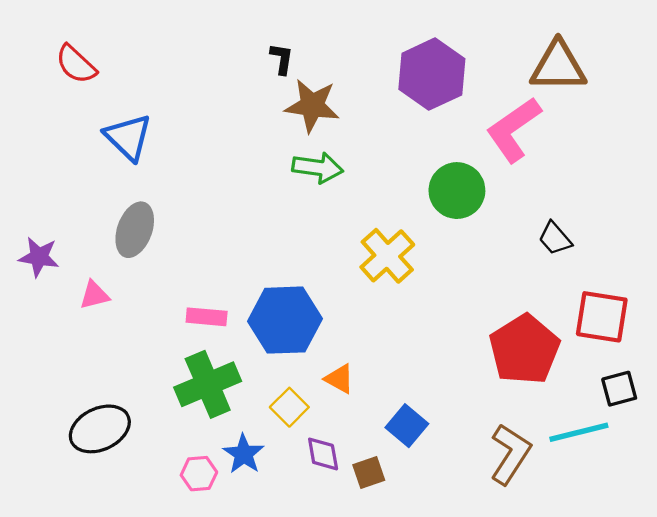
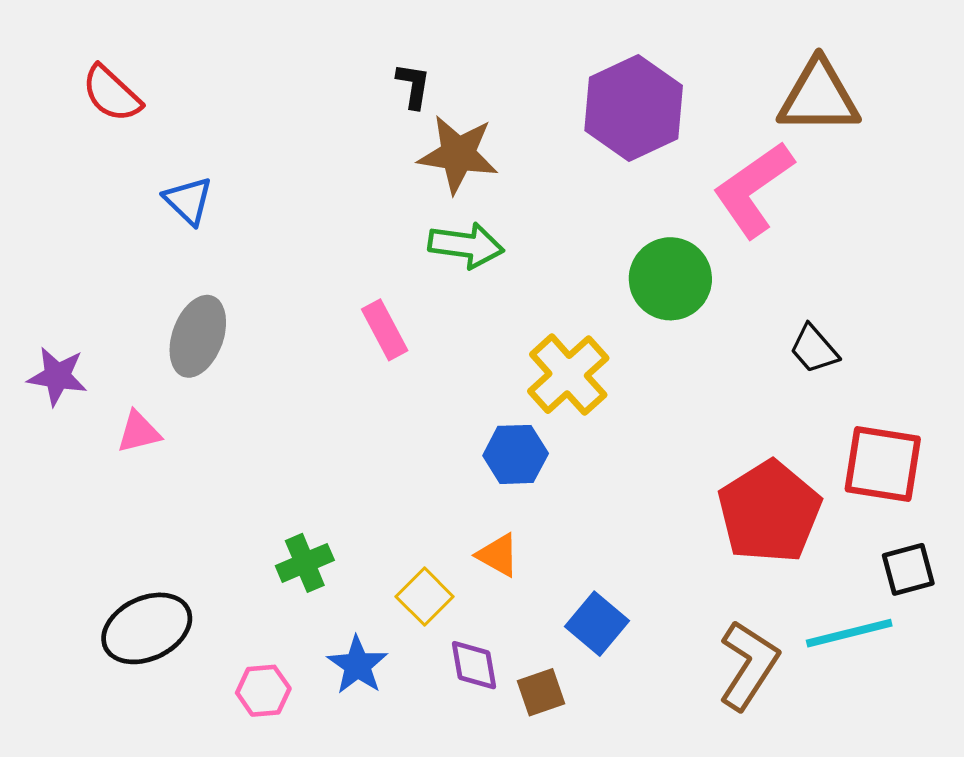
blue triangle: (128, 137) -> (188, 201), size x0.7
pink rectangle: (207, 317) -> (385, 330), moved, turned 57
blue hexagon: (285, 320) -> (516, 454), moved, size x0.6
green cross: (208, 384) -> (305, 563), size x0.6
pink hexagon: (199, 474) -> (263, 691), moved

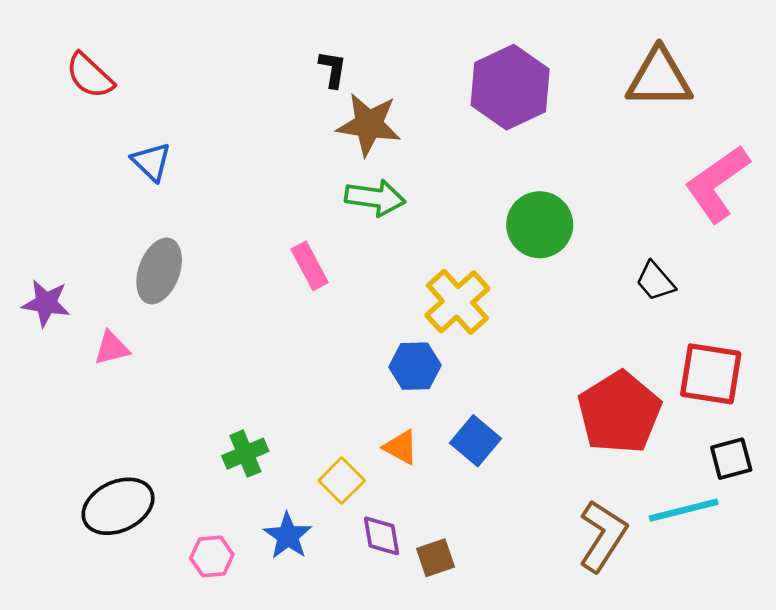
pink L-shape: (753, 189) -> (717, 184), moved
blue square: (597, 624) -> (475, 441), moved

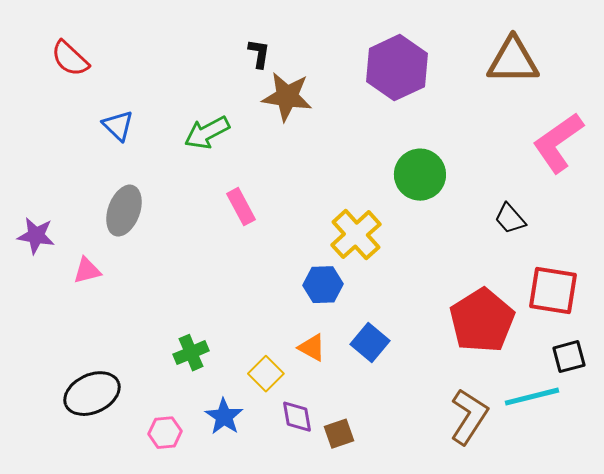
green arrow: (375, 198) -> (207, 133), moved, turned 144

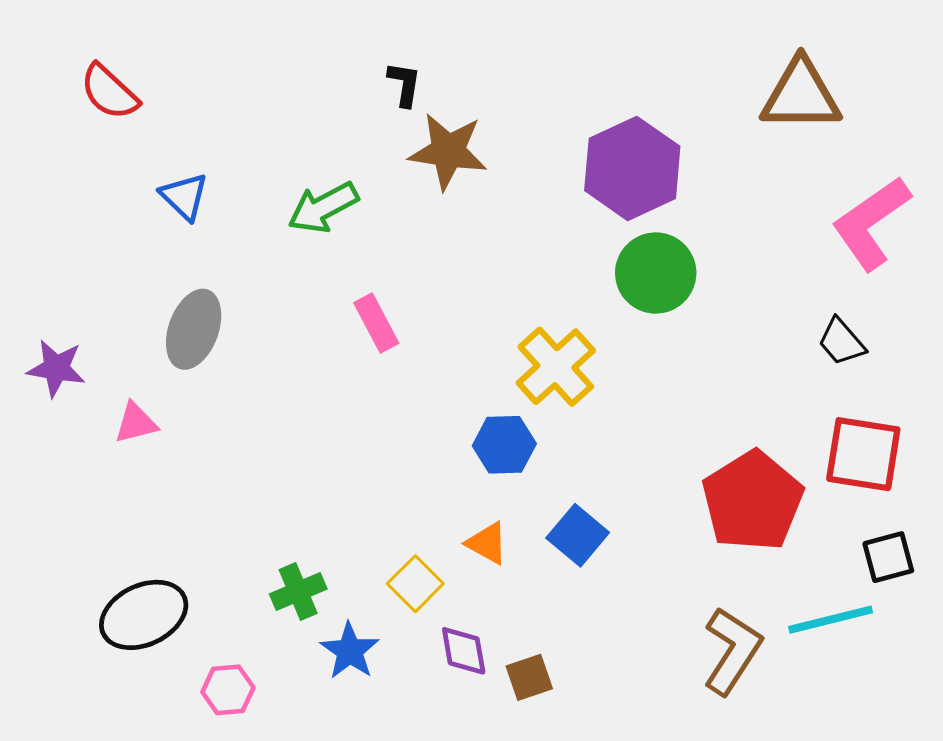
purple hexagon: (397, 68) -> (632, 168), moved
black trapezoid: (510, 219) -> (841, 342), moved
green cross: (191, 353) -> (298, 592), moved
pink hexagon: (165, 433) -> (228, 690), moved

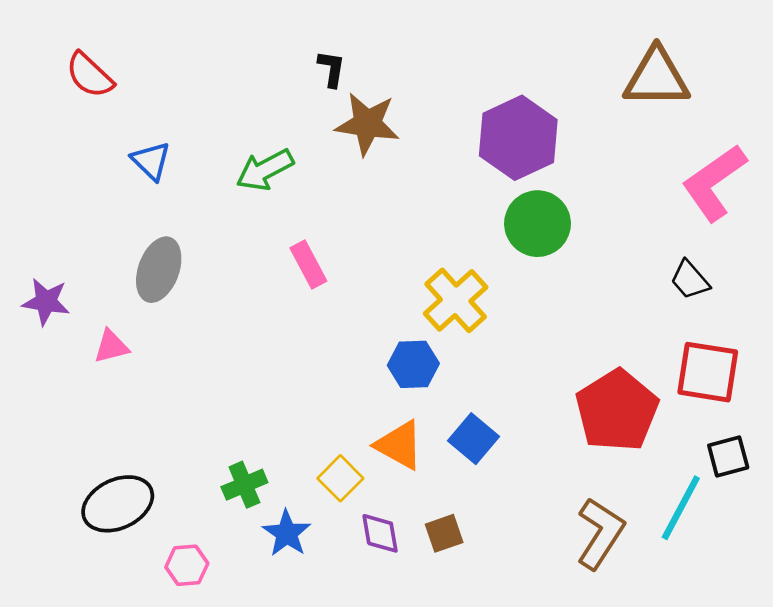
orange triangle: (487, 543) -> (399, 445), size x1.4
cyan line: (831, 620) -> (681, 508), turned -48
brown square: (529, 677) -> (444, 533), moved

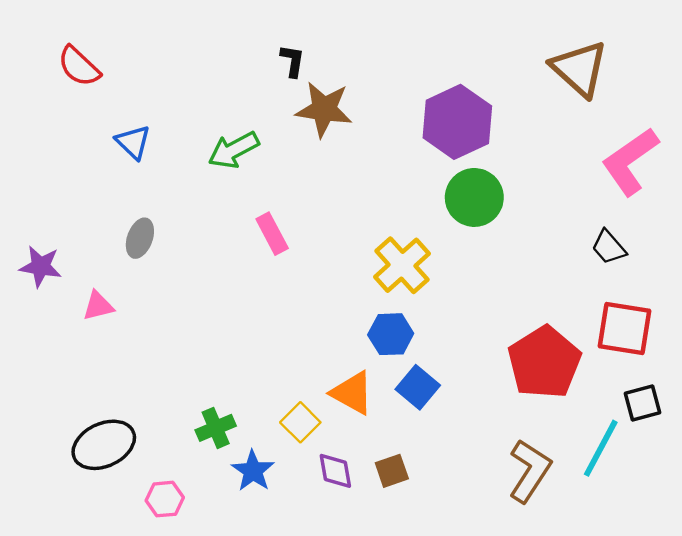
brown triangle: (657, 78) -> (579, 69), turned 42
gray ellipse: (159, 270) -> (140, 238), size x0.7
blue hexagon: (413, 364) -> (391, 334), moved

